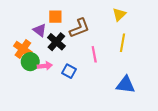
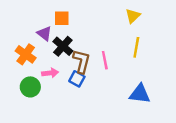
brown L-shape: (79, 28) -> (82, 61), moved, turned -55
green circle: (30, 62) -> (30, 87), moved

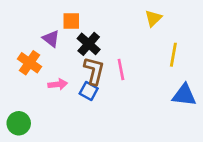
black cross: (63, 46) -> (89, 44), moved
yellow line: (136, 47) -> (173, 55), moved
green circle: (30, 87) -> (19, 123), moved
blue triangle: (140, 94) -> (184, 95), moved

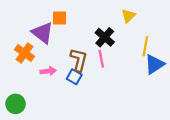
purple triangle: (51, 39) -> (43, 33), size x1.5
black cross: (89, 44) -> (105, 37), moved
blue triangle: (184, 95) -> (154, 64), moved, turned -40

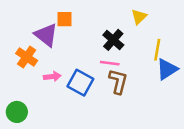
pink line: (101, 59) -> (110, 63), turned -72
brown L-shape: (79, 60) -> (118, 81), moved
blue square: (74, 77) -> (80, 83), size x1.5

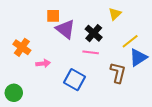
purple triangle: (46, 35) -> (65, 29), moved
yellow line: (157, 50) -> (130, 41), turned 42
brown L-shape: (118, 81) -> (118, 73), moved
blue square: (80, 83) -> (74, 80), moved

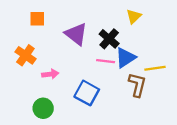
orange square: (53, 16) -> (37, 19), moved
yellow line: (130, 41) -> (155, 68), moved, turned 30
blue triangle: (138, 57) -> (126, 58), moved
green circle: (14, 93) -> (43, 108), moved

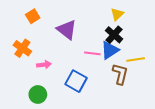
orange square: (37, 19) -> (33, 16), turned -32
black cross: (109, 39) -> (114, 35), moved

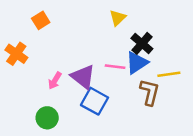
yellow triangle: (117, 14) -> (118, 18), moved
purple triangle: (67, 30) -> (83, 77), moved
orange cross: (22, 48) -> (16, 54), moved
pink arrow: (44, 65) -> (55, 81), turned 128

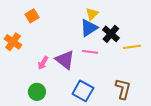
blue triangle: (137, 63) -> (89, 28), moved
yellow line: (169, 74) -> (132, 47), moved
brown L-shape: (150, 92) -> (123, 89), moved
blue square: (95, 101) -> (83, 91), moved

